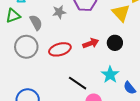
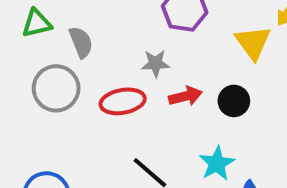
gray star: (59, 12) -> (156, 63), moved

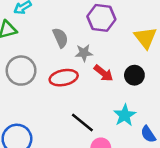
gray semicircle: (81, 42) -> (60, 38), moved
red arrow: (185, 96) -> (103, 73), turned 54

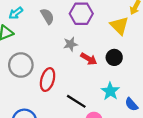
gray semicircle: (60, 38) -> (47, 16), moved
red ellipse: (64, 78) -> (48, 80), moved, turned -55

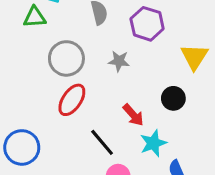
red arrow: (89, 59) -> (133, 115), moved
gray circle: (21, 65) -> (66, 58), moved

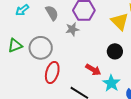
green triangle: (34, 17) -> (15, 45), moved
gray star: (119, 61) -> (72, 29), moved

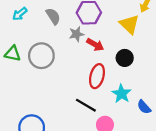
green triangle: (15, 45) -> (13, 54), turned 35
red arrow: (93, 70) -> (95, 45), moved
red ellipse: (52, 72) -> (97, 76), moved

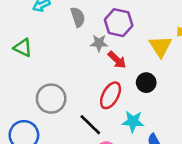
gray circle: (41, 56) -> (51, 99), moved
cyan star: (121, 94) -> (133, 121), turned 30

